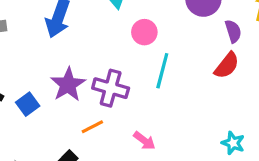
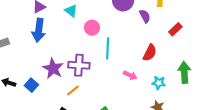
red semicircle: (227, 65) -> (150, 53), moved
pink arrow: (144, 141) -> (130, 75), moved

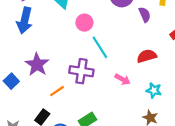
cyan line: (108, 48) -> (100, 47), turned -40
red semicircle: (150, 53) -> (147, 56), turned -138
purple cross: (79, 65) -> (81, 71), moved

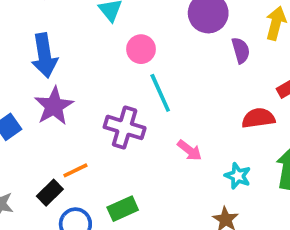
blue arrow: (25, 20) -> (44, 55), moved, turned -30
red semicircle: (147, 56) -> (258, 118), moved
orange line: (57, 91) -> (75, 170), moved

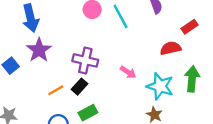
cyan line: (160, 93) -> (121, 16), moved
cyan star: (238, 176) -> (160, 86), size x1.6
black rectangle: (50, 193) -> (79, 87), moved

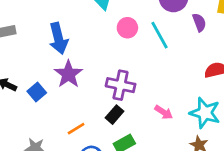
pink arrow: (128, 72) -> (164, 112), moved
orange line: (56, 90) -> (76, 129), moved

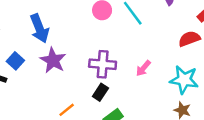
blue square: (37, 92) -> (15, 61), moved
pink arrow: (164, 112) -> (143, 68), moved, turned 105

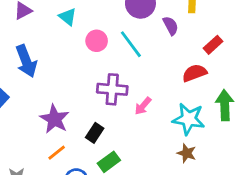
purple star: (53, 60) -> (54, 119), moved
purple cross: (103, 64) -> (112, 89), moved

